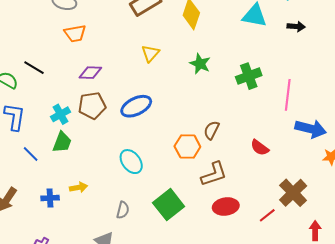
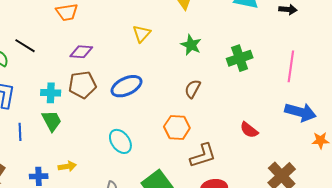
pink line: (288, 95) -> (291, 66), moved
cyan cross: (61, 114) -> (51, 93), turned 30
brown semicircle: (212, 130) -> (193, 89), moved
green trapezoid: (62, 142) -> (52, 121), turned -50
blue line: (31, 154) -> (20, 132), turned 42

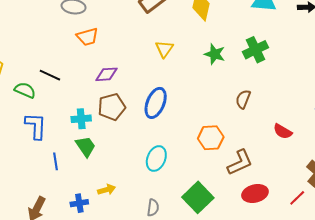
green cross: (240, 58) -> (255, 50), moved
blue ellipse: (126, 86) -> (156, 103), turned -36
brown semicircle: (193, 89) -> (243, 99), moved
cyan ellipse: (120, 141) -> (156, 159), turned 65

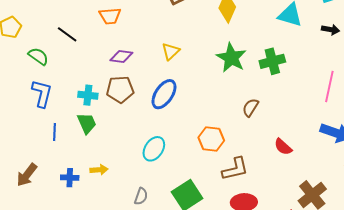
yellow triangle: (164, 49) -> (171, 51), moved
green star: (215, 54) -> (231, 58), size x1.4
black line: (50, 75) -> (67, 34), moved

